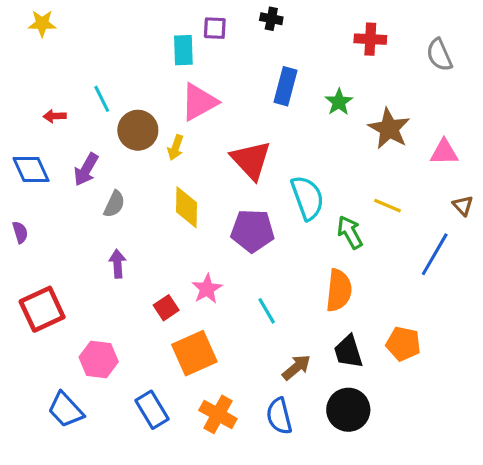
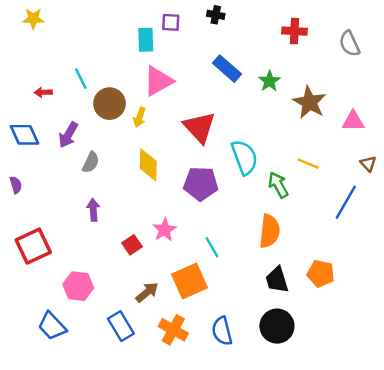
blue rectangle: (285, 86) -> (227, 69), turned -64
orange square: (194, 353) -> (190, 281), moved
brown arrow: (296, 367) -> (147, 292), moved

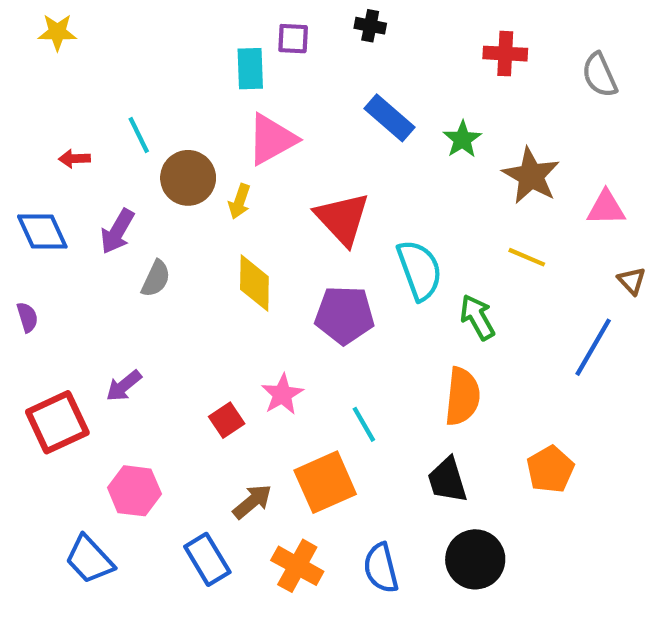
yellow line: (308, 164) -> (527, 257), moved
purple arrow: (93, 210) -> (124, 386), moved, turned -125
orange pentagon: (321, 274) -> (550, 469), turned 30
black trapezoid: (277, 280) -> (447, 480), moved

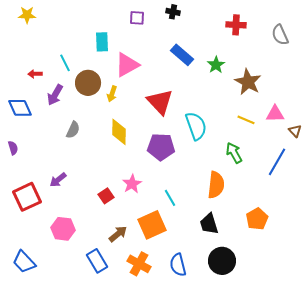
cyan rectangle: (250, 69) -> (102, 42), moved
pink triangle: (606, 208) -> (275, 114), moved
purple arrow: (117, 231) -> (55, 95), moved
green arrow: (477, 317) -> (234, 153), moved
blue trapezoid: (89, 559) -> (24, 262), moved

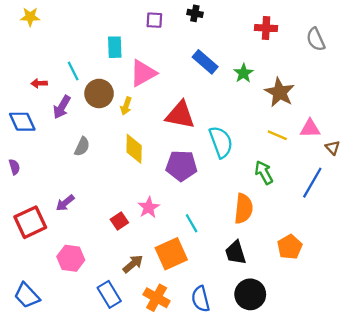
red triangle: (160, 102) -> (180, 115), turned -36

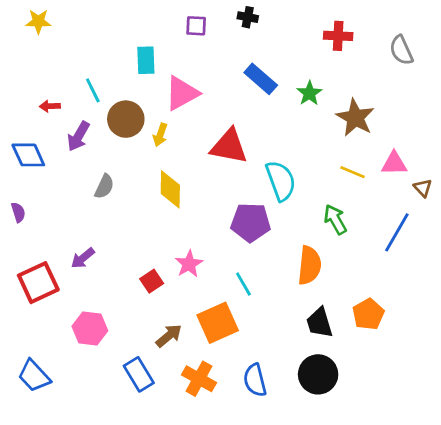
purple pentagon: (181, 166) -> (251, 222), moved
black trapezoid: (236, 253) -> (319, 323), moved

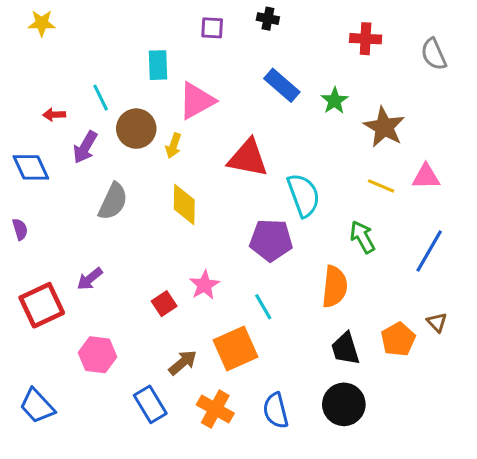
gray semicircle: (104, 186) -> (113, 201), size x1.4
brown triangle: (423, 188) -> (437, 322), moved

